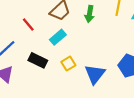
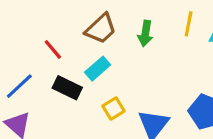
black rectangle: (38, 60) -> (67, 88), moved

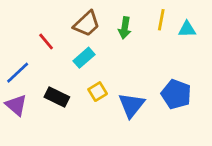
black rectangle: (67, 88) -> (57, 97), moved

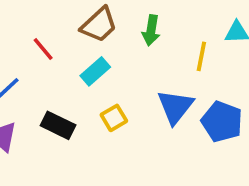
yellow line: (161, 20) -> (201, 56), moved
blue triangle: (131, 105) -> (175, 107), moved

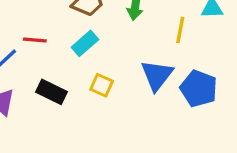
red line: (43, 49) -> (35, 40), moved, turned -45
yellow square: (114, 118) -> (102, 85), turned -35

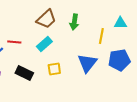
yellow square: (102, 85) -> (54, 69), turned -32
blue pentagon: (199, 89) -> (119, 60), moved, turned -30

